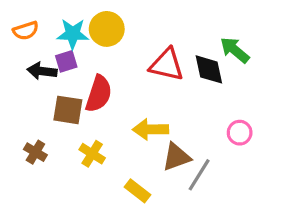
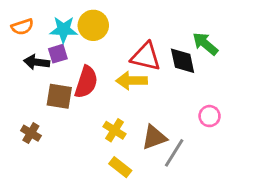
yellow arrow: (150, 129) -> (132, 81), moved
yellow cross: (92, 154) -> (115, 130), moved

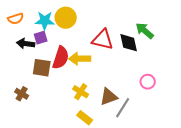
yellow arrow: (132, 81) -> (80, 59), moved

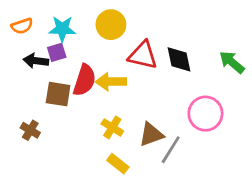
yellow circle: (66, 18) -> (111, 25), moved
green arrow: (145, 31) -> (232, 62), moved
pink circle: (148, 82) -> (205, 114), size x1.6

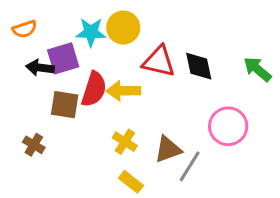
cyan star: (62, 29) -> (91, 32), moved
purple square: (57, 52) -> (63, 58), size x1.5

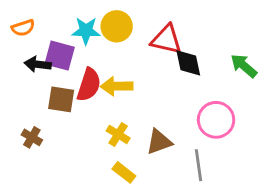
purple square: (63, 58) -> (60, 56), turned 32
red triangle: (159, 61) -> (166, 39), moved
gray line: (190, 166) -> (198, 165), moved, turned -40

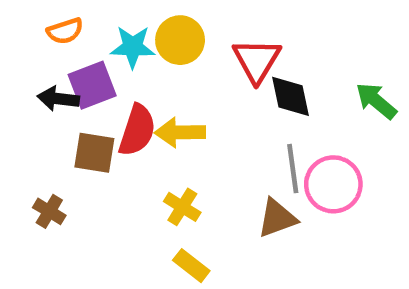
orange semicircle: (23, 28) -> (65, 31), moved
red triangle: (166, 39) -> (257, 60), turned 48
purple square: (60, 56) -> (92, 85), turned -36
brown triangle: (159, 142) -> (277, 218), moved
gray line: (198, 165) -> (293, 169), moved

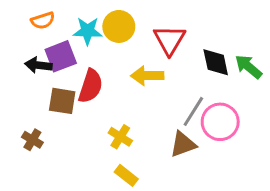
black diamond: (291, 96) -> (216, 62), moved
yellow arrow: (180, 133) -> (147, 76), moved
gray line: (293, 169) -> (193, 111), turned 40

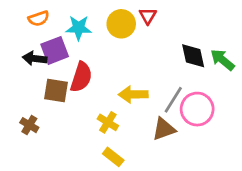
yellow circle: (119, 26) -> (121, 24), moved
red triangle: (169, 40) -> (148, 16), moved, size x0.6
yellow arrow: (147, 76) -> (133, 94), moved

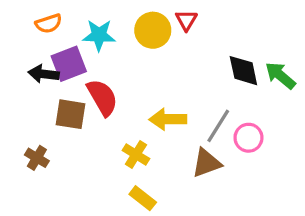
red semicircle: (81, 77) -> (102, 97), turned -48
pink circle: (197, 109) -> (248, 138), size x0.7

